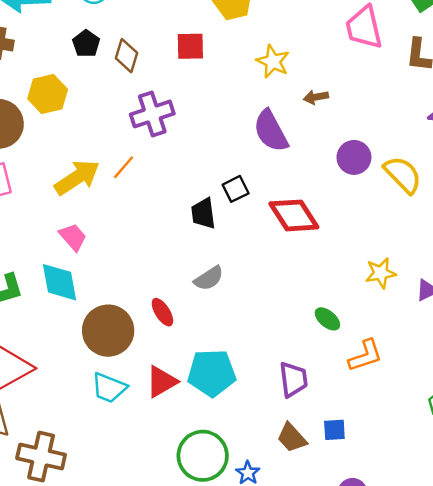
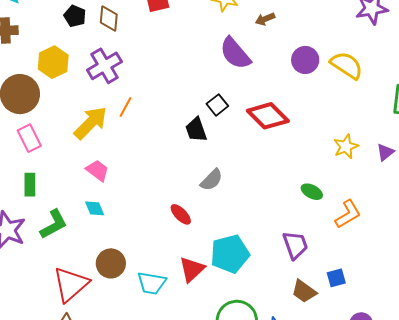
purple cross: (152, 114) -> (104, 66), moved
cyan diamond: (60, 282) -> (95, 208), size x0.6
brown circle: (108, 331) -> (111, 263), moved, size x0.7

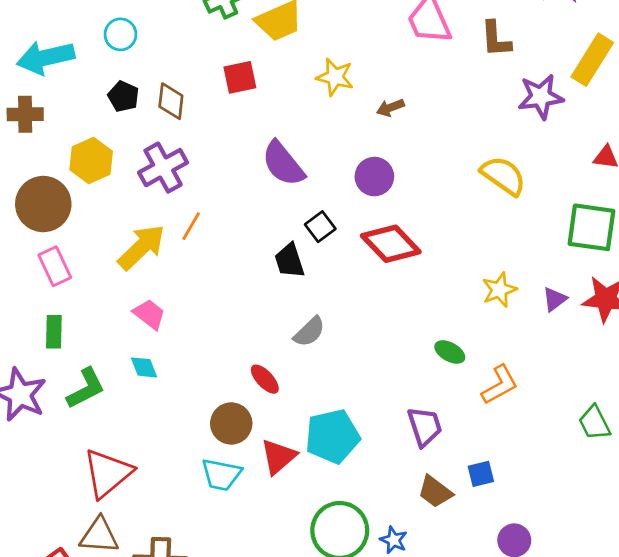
purple semicircle: (235, 53) -> (283, 164), moved
purple circle: (305, 60) -> (374, 177), moved
brown circle: (111, 263) -> (231, 423), moved

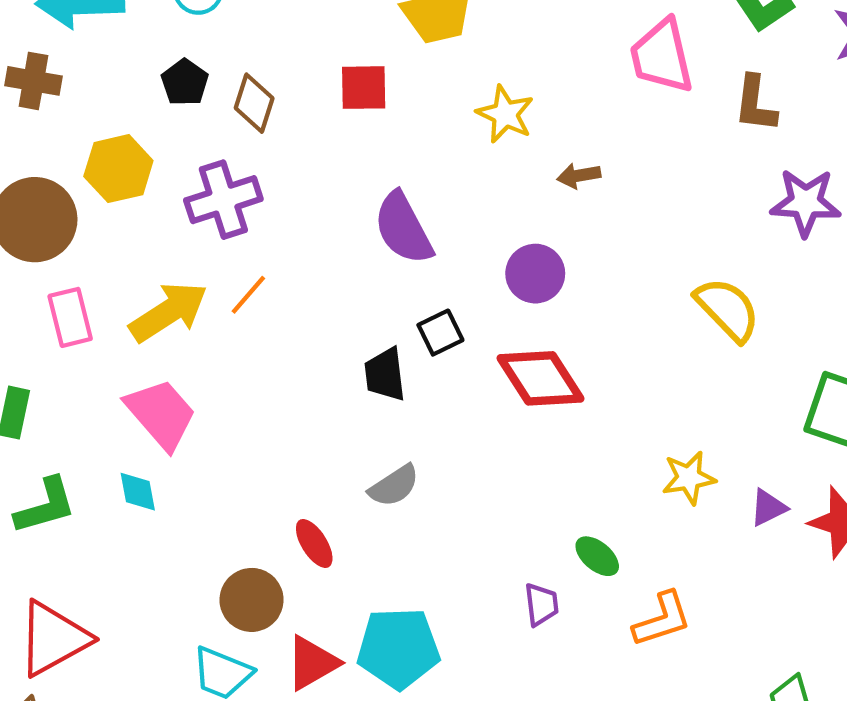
pink rectangle: (55, 266) -> (70, 317), moved
pink trapezoid: (149, 314) -> (161, 414), size x1.5
purple trapezoid: (425, 426) -> (541, 604), moved, size x0.7

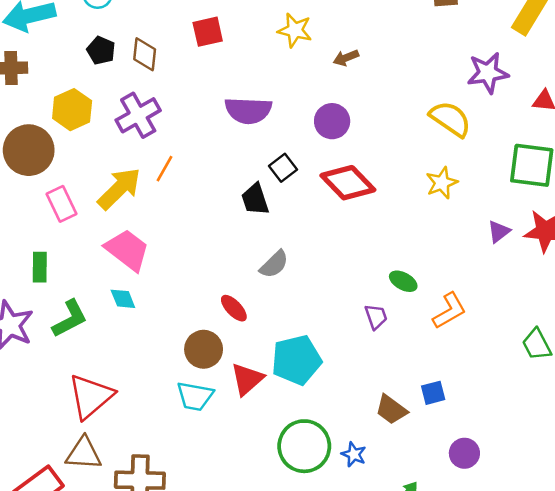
purple star: (806, 202) -> (488, 73), moved
purple semicircle: (403, 228) -> (248, 110), turned -48
yellow star: (689, 478) -> (442, 183), moved

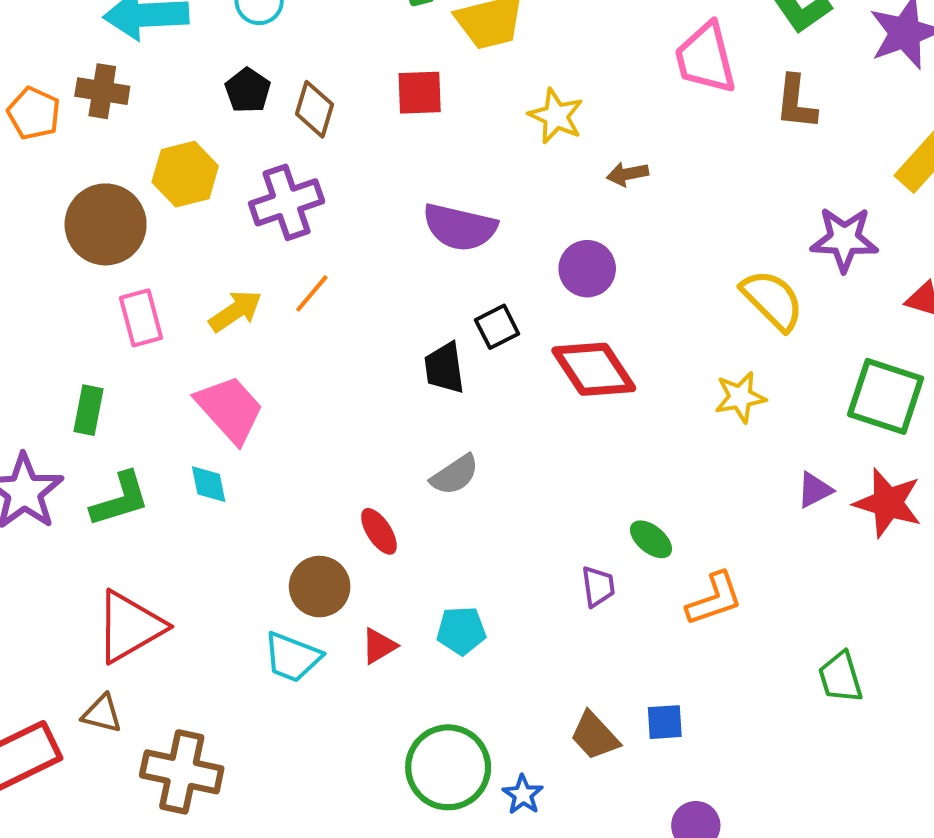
yellow arrow: (119, 189) -> (235, 311), size x0.7
cyan pentagon: (296, 360) -> (461, 631), size x0.6
red triangle: (247, 379) -> (379, 646), size x0.7
brown triangle: (84, 453) -> (102, 714), size x0.7

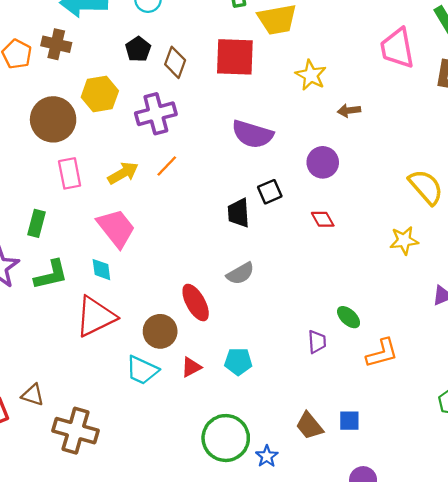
red square: (420, 93) -> (235, 57), size x1.5
red diamond: (594, 369) -> (323, 219), size x0.5
red ellipse: (379, 531) -> (196, 303), size x1.4
red triangle: (130, 627) -> (95, 317), moved

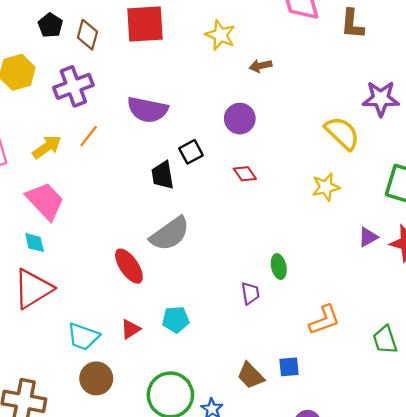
purple semicircle: (252, 134) -> (147, 110), moved
gray semicircle: (240, 273) -> (170, 234), size x1.5
green ellipse: (349, 317) -> (279, 267), turned 40
brown circle: (160, 331) -> (96, 378), moved
orange L-shape: (382, 353) -> (324, 320), moved

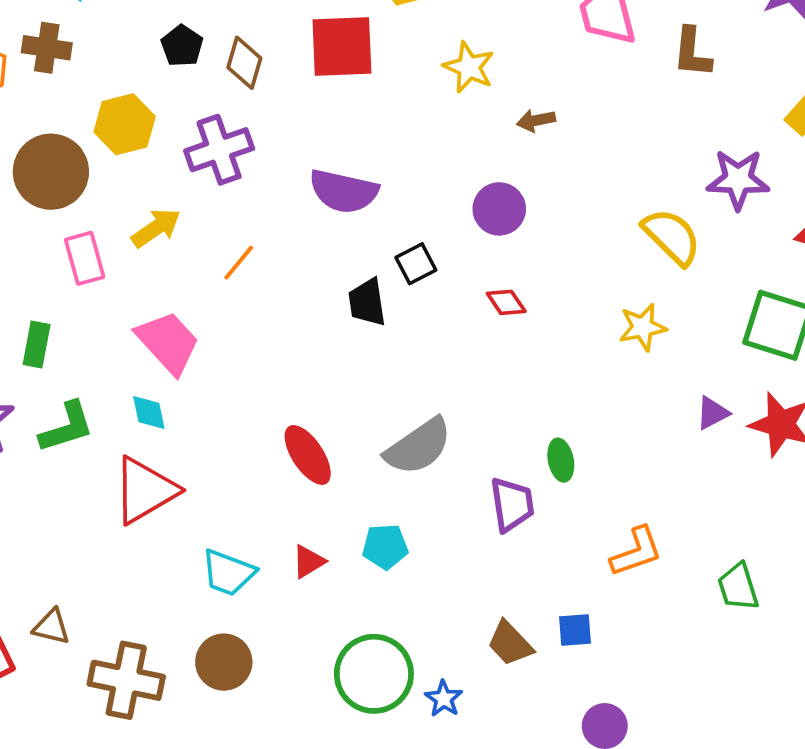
orange line: (89, 136) -> (239, 263), moved
yellow arrow: (47, 147) -> (156, 228), moved
gray semicircle: (170, 234) -> (418, 447), moved
purple trapezoid: (250, 293) -> (512, 504), size x1.4
brown circle: (96, 378) -> (224, 662), moved

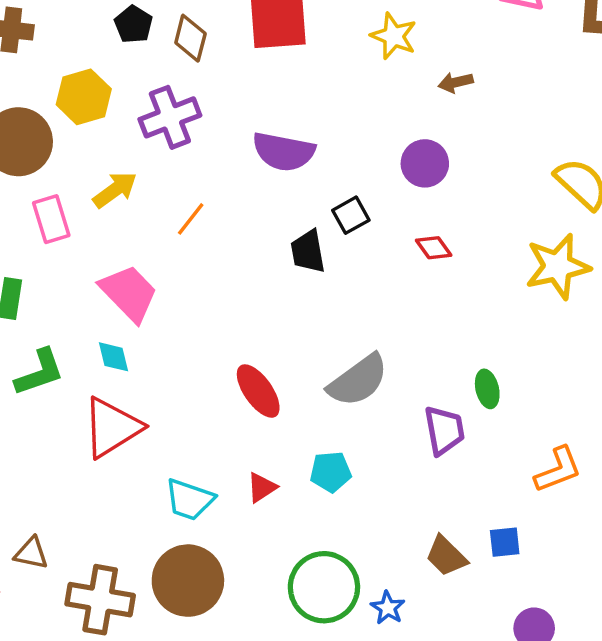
yellow star: (643, 327) -> (558, 266), size x1.5
brown circle: (224, 662) -> (188, 581), size x1.4

